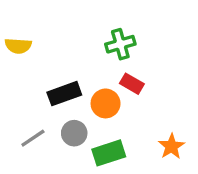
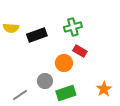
black rectangle: (64, 94) -> (37, 35), moved
gray line: (33, 138) -> (20, 95), moved

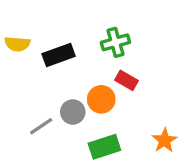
gray circle: (45, 81) -> (73, 112), moved
gray line: (20, 95) -> (41, 126), moved

